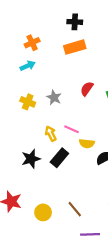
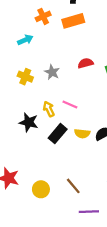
orange cross: (32, 43) -> (43, 16), moved
red semicircle: (87, 89) -> (86, 63), turned 40
yellow semicircle: (87, 143) -> (82, 134), moved
black star: (31, 159) -> (29, 122), moved, turned 30

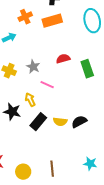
pink line: (70, 105) -> (47, 85), moved
brown line: (73, 186) -> (52, 169), turned 35

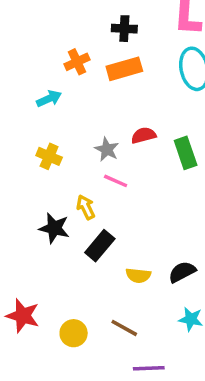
gray star: (33, 67) -> (107, 149), moved
yellow semicircle: (60, 122) -> (138, 275), moved
black semicircle: (79, 122) -> (182, 272), moved
brown line: (52, 169) -> (124, 328), turned -56

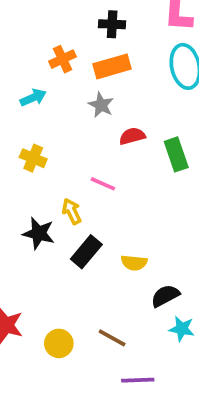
gray star: (107, 149) -> (101, 105), moved
black semicircle: (182, 272) -> (165, 296), moved
yellow semicircle: (138, 275) -> (134, 263), moved

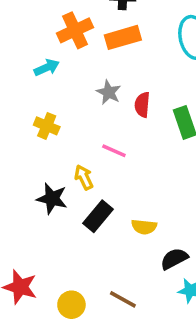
orange cross: (63, 59) -> (75, 30), size x1.4
gray star: (101, 105) -> (109, 92), moved
red semicircle: (132, 136) -> (142, 105), turned -70

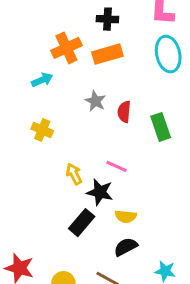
pink line: (114, 151) -> (117, 166), moved
black star: (52, 199) -> (100, 192), moved
black rectangle: (98, 216) -> (82, 223), moved
black semicircle: (174, 259) -> (126, 247), moved

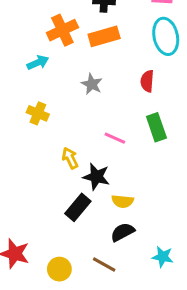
red semicircle: (124, 112) -> (147, 81), moved
green rectangle: (161, 127) -> (156, 127), moved
pink line: (117, 166) -> (115, 138), moved

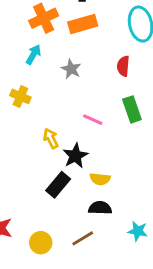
cyan arrow: (38, 63) -> (33, 54), moved, turned -36
black star: (96, 177) -> (75, 156), turned 30
black semicircle: (123, 232) -> (100, 208), turned 30
brown line: (104, 264) -> (83, 238), turned -60

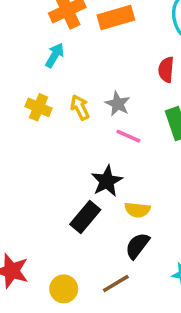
gray star: (71, 69) -> (118, 104), moved
yellow arrow: (51, 138) -> (80, 107), moved
black semicircle: (100, 208) -> (137, 246), turned -55

